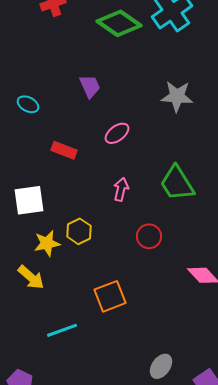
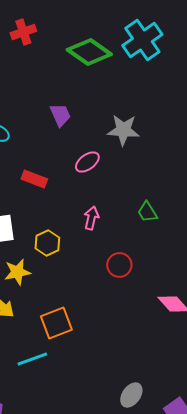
gray star: (177, 96) -> (123, 130), moved
green trapezoid: (177, 183) -> (147, 212), size x0.6
yellow hexagon: (79, 231) -> (47, 243), moved
orange square: (110, 296) -> (56, 323), moved

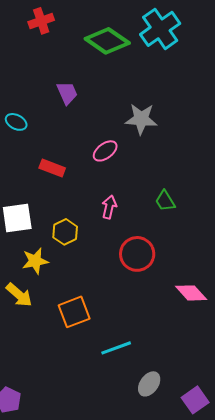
purple trapezoid: (60, 115) -> (67, 93), moved
red circle: (119, 265) -> (137, 254), size x1.4
cyan line: (32, 359) -> (116, 348), moved

